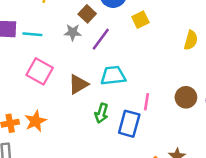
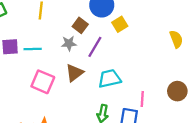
yellow square: (140, 20) -> (120, 24), moved
yellow semicircle: (191, 40) -> (176, 39), turned -30
brown triangle: (78, 84) -> (74, 73), moved

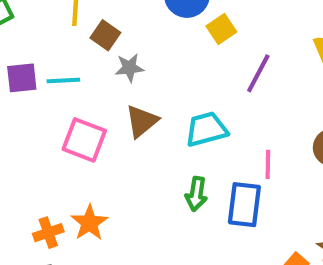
brown square: (80, 25) -> (105, 35), moved
purple line: (95, 47) -> (258, 73), moved

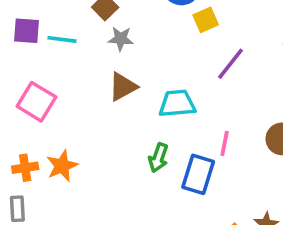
pink square: (84, 140) -> (36, 102), moved

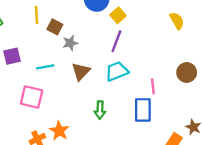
cyan line: (62, 39) -> (45, 67), moved
purple line: (231, 64) -> (116, 41), moved
green arrow: (158, 158) -> (100, 110), moved

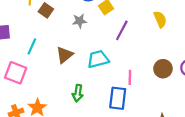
purple line: (116, 41) -> (122, 30), moved
gray star: (70, 43) -> (80, 21), moved
cyan line: (45, 67) -> (32, 46), turned -63

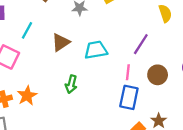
purple line: (122, 30) -> (141, 44), moved
brown circle: (163, 69) -> (158, 75), moved
blue rectangle: (118, 98) -> (129, 97), moved

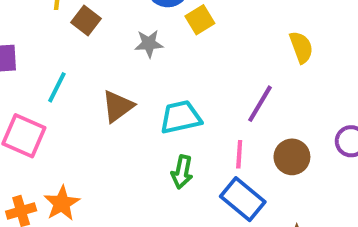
green arrow: (71, 84) -> (182, 172), moved
blue rectangle: (129, 97) -> (243, 199), turned -60

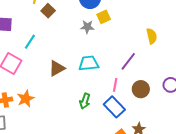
gray star: (149, 44) -> (87, 27), moved
brown triangle: (118, 106) -> (57, 68), moved
green arrow: (182, 172) -> (85, 101), moved

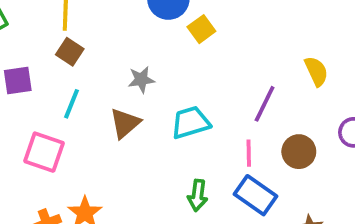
brown square: (48, 11) -> (70, 52), moved
gray star: (87, 27) -> (141, 80), moved
yellow semicircle: (152, 36) -> (316, 71), moved
brown triangle: (57, 68) -> (125, 123), moved

